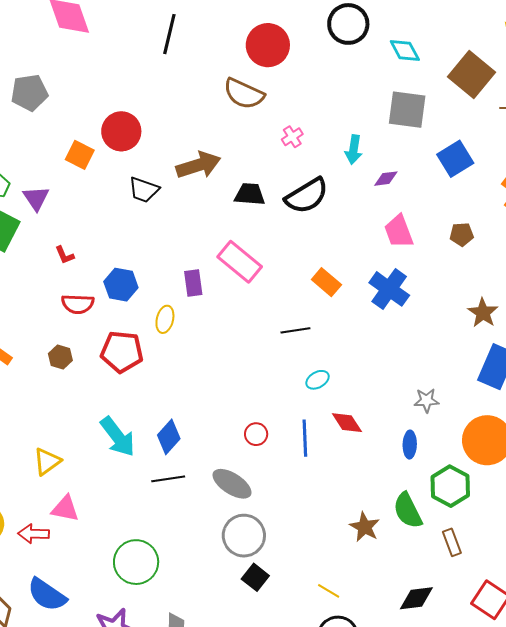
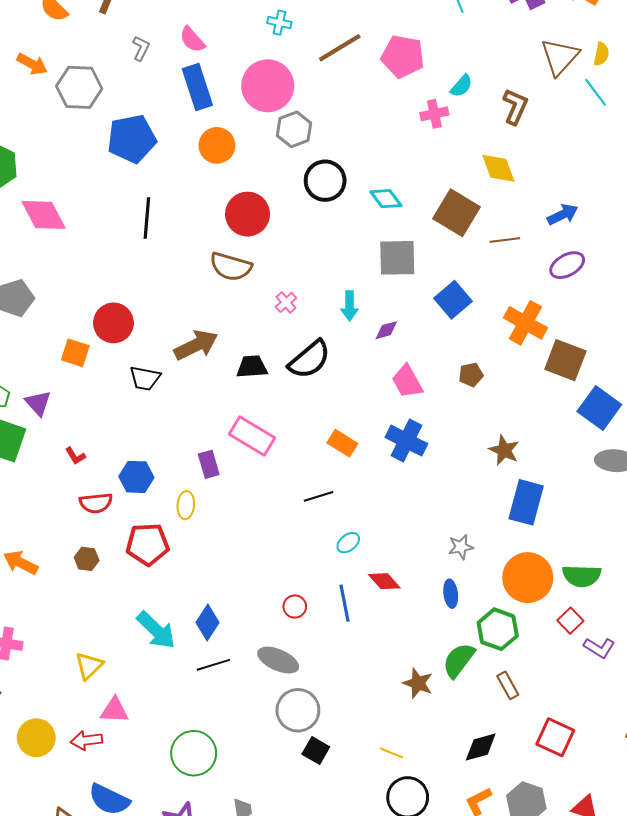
green semicircle: (408, 511) -> (459, 660), turned 72

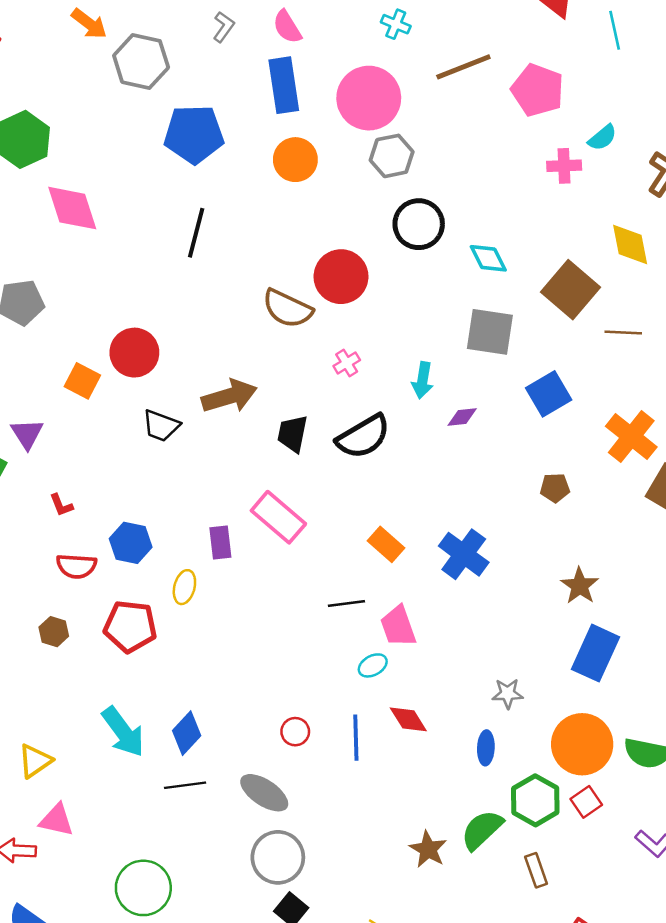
red circle: (248, 214) -> (341, 277), moved
black trapezoid: (252, 367) -> (293, 434), turned -84
pink trapezoid: (407, 381) -> (398, 626), moved
red square: (570, 621) -> (586, 802), moved

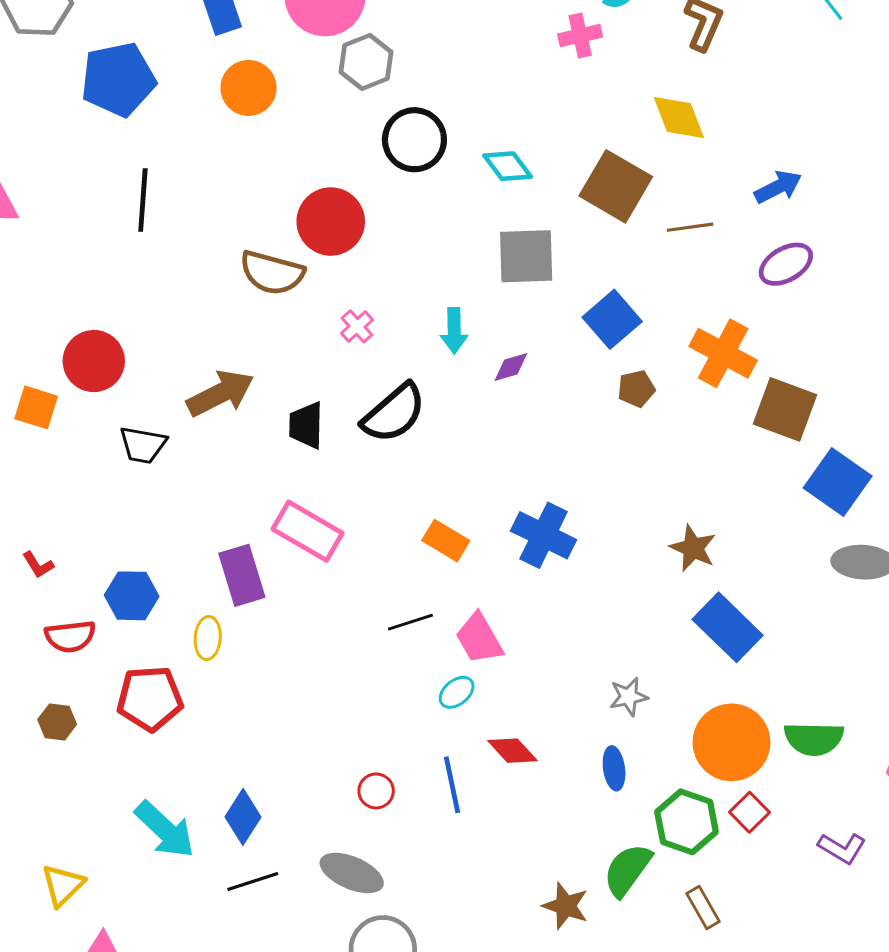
brown pentagon: (555, 488) -> (636, 389), moved
purple rectangle: (220, 543) -> (242, 575), size x1.4
blue rectangle: (596, 653) -> (728, 627), turned -60

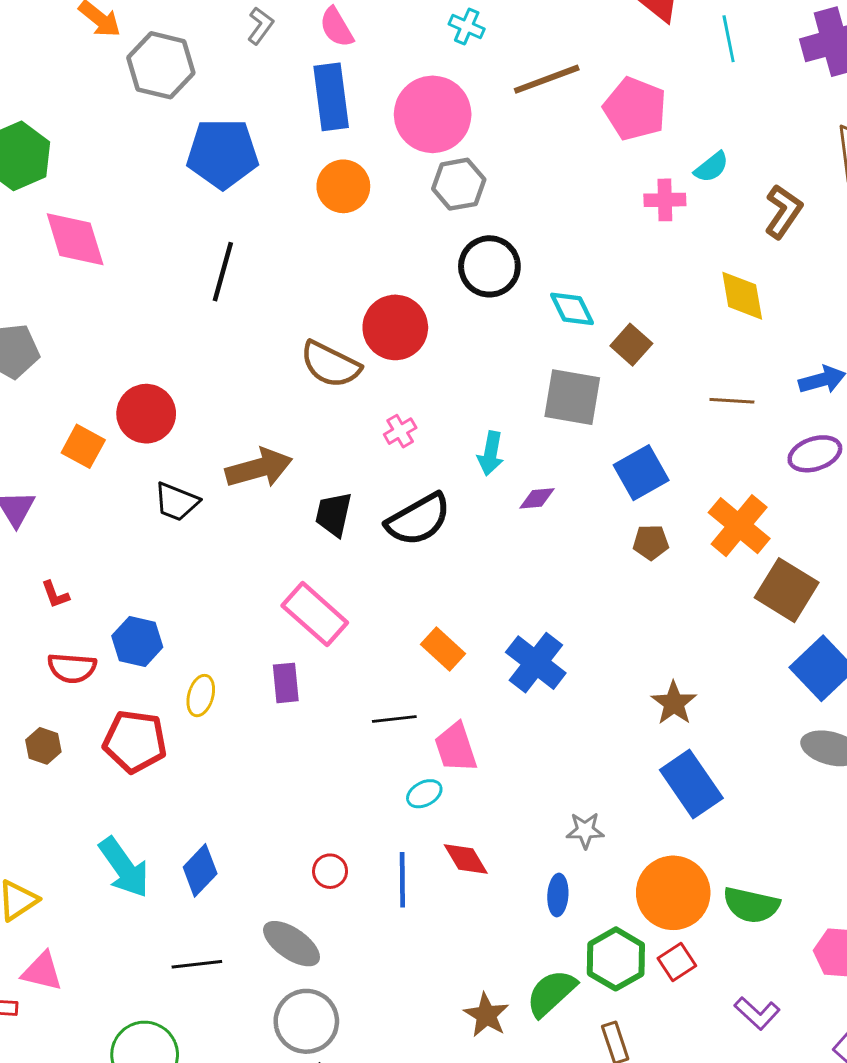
brown square: (616, 186) -> (631, 345), moved, size x0.6
purple rectangle: (242, 575) -> (286, 683), moved, size x0.7
black line: (253, 881) -> (197, 964), moved

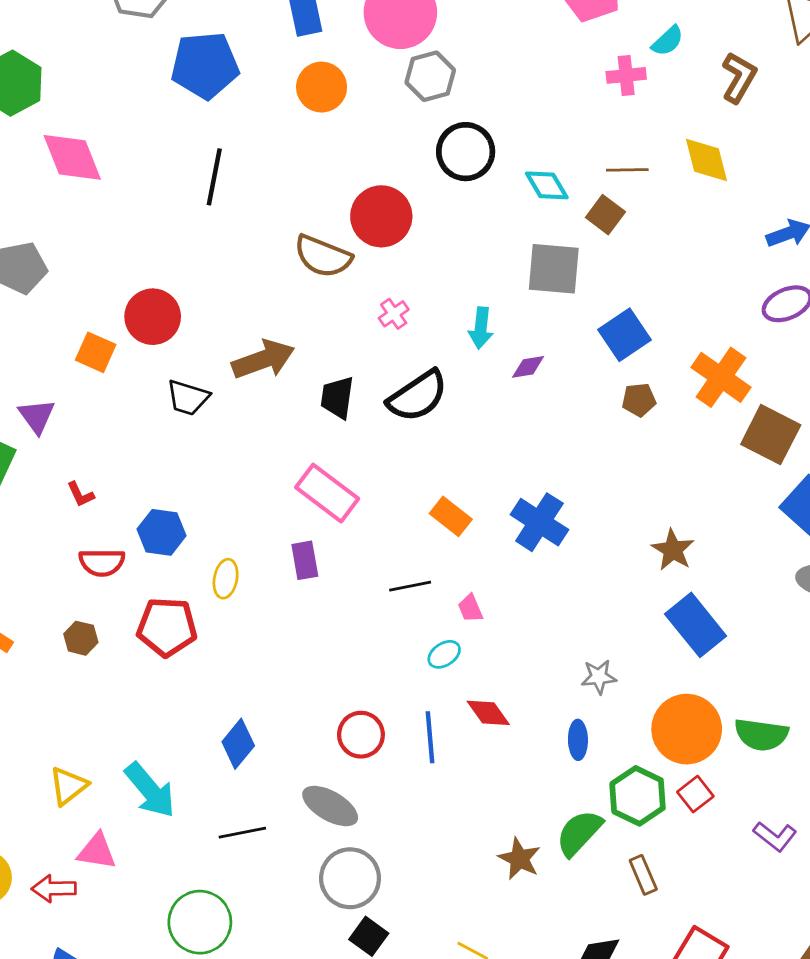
brown line: (732, 401) -> (627, 170), moved
pink trapezoid: (456, 747) -> (470, 608), size x0.6
cyan arrow: (124, 867) -> (150, 790), moved
red circle: (330, 871) -> (361, 735), size x1.4

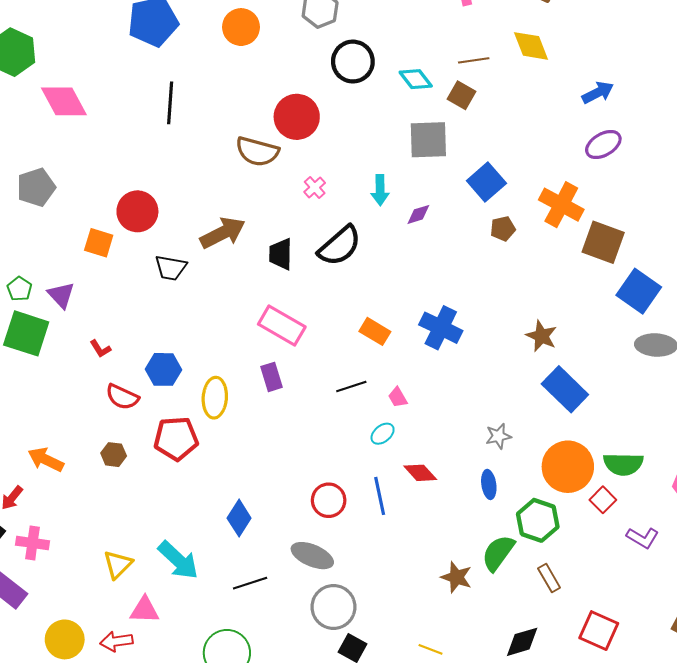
red semicircle: (102, 562) -> (122, 397), turned 32
yellow ellipse: (226, 579) -> (215, 398), size x1.4
red square: (695, 794) -> (603, 500), moved

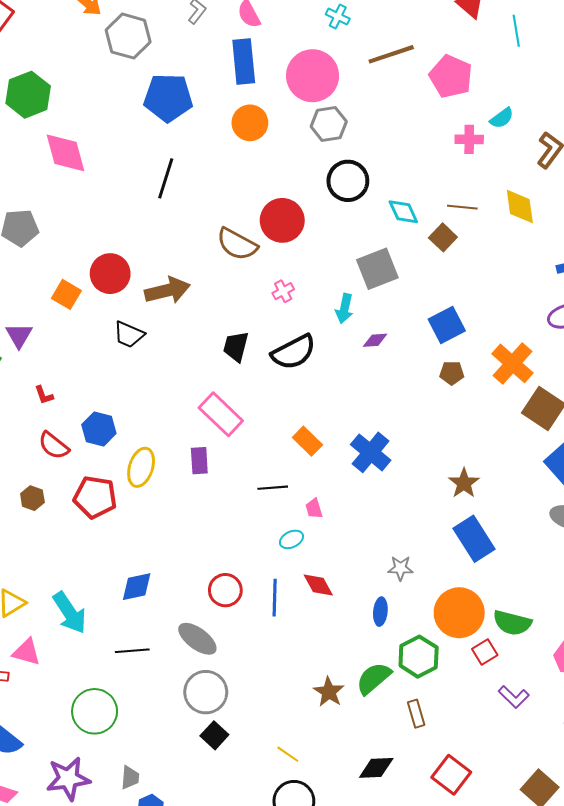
gray square: (428, 140) -> (377, 269), moved, turned -33
brown arrow: (223, 233) -> (167, 290), moved
blue diamond: (239, 518) -> (137, 587), turned 32

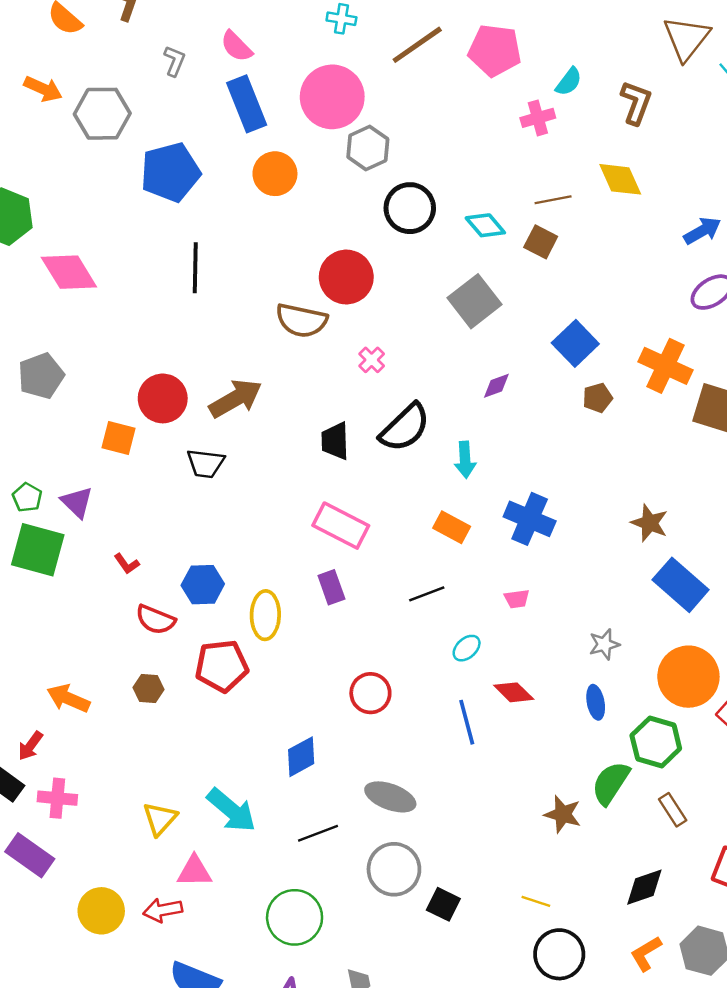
cyan arrow: (344, 309) -> (465, 460), moved
pink trapezoid: (314, 509) -> (517, 599), moved, turned -65
red circle: (225, 590) -> (370, 693), moved
gray circle: (206, 692) -> (394, 869), moved

